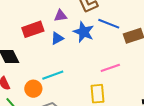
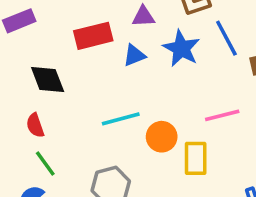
blue line: (109, 24) -> (226, 38), turned 35
orange circle: (33, 89) -> (162, 137), moved

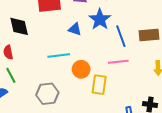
blue line: (226, 38) -> (121, 36), moved
blue triangle: (134, 55) -> (75, 29), moved, turned 32

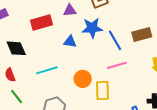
blue star: (100, 19) -> (92, 28), turned -30
cyan line: (59, 56) -> (47, 70), moved

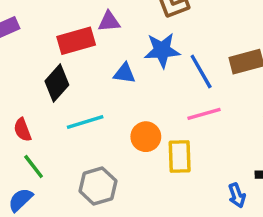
purple triangle: (70, 10) -> (109, 21), moved
black diamond: (16, 48) -> (57, 83), moved, turned 65

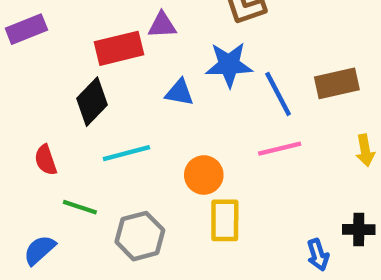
yellow rectangle: (180, 157) -> (225, 220), moved
green line: (34, 167) -> (80, 207), moved, turned -36

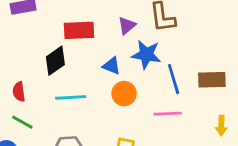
purple triangle: (162, 25) -> (127, 26), moved, turned -48
orange circle: (204, 175) -> (124, 94), moved
green line: (80, 207) -> (22, 122), moved

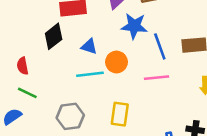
blue triangle: (112, 66) -> (89, 46), moved
cyan line: (71, 97) -> (90, 74), moved

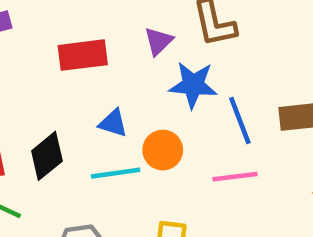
black diamond: (54, 36) -> (47, 156), moved

